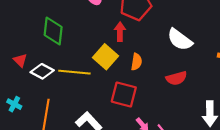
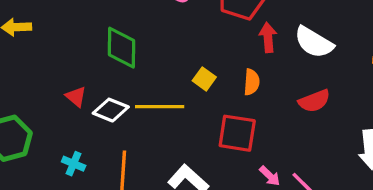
red arrow: (120, 32) -> (268, 37), moved
yellow square: (106, 57) -> (204, 79), size x0.6

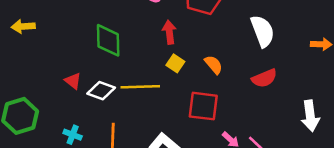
red arrow: (268, 37) -> (169, 32), moved
white semicircle: (314, 42) -> (262, 31), turned -140
orange semicircle: (252, 82) -> (214, 65), turned -42

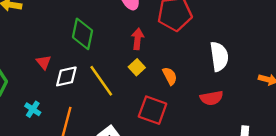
yellow line: (140, 87) -> (101, 81), turned 44
white diamond: (101, 91) -> (66, 76), turned -45

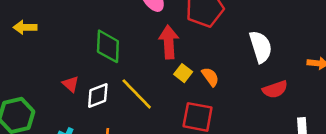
red arrow: (138, 39) -> (169, 42), size x1.4
yellow square: (137, 67) -> (183, 73), moved
red semicircle: (211, 98) -> (275, 89), moved

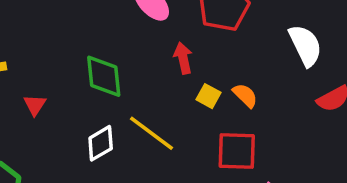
red arrow: (169, 42) -> (183, 58), size x0.7
red triangle: (71, 84) -> (35, 105), moved, turned 30

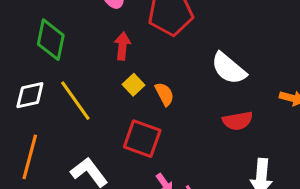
white semicircle: (305, 45) -> (229, 68), turned 138

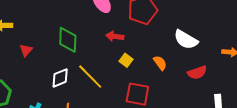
red arrow: (122, 46) -> (115, 36), turned -78
orange semicircle: (164, 94) -> (160, 63), moved

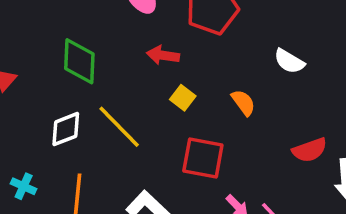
white semicircle: (186, 40) -> (289, 61), size x0.7
red semicircle: (197, 72) -> (310, 150), moved

